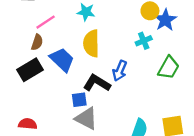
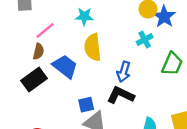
black L-shape: (97, 83) -> (121, 95), moved

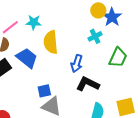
cyan star: (84, 16) -> (34, 22), moved
black L-shape: (121, 95) -> (88, 84), moved

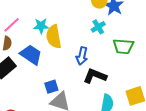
cyan star: (34, 22) -> (41, 26), moved
green trapezoid: (118, 57) -> (123, 46), turned 75

